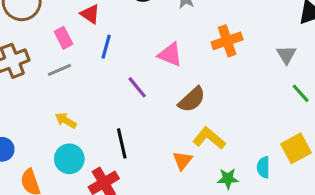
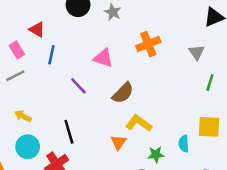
green line: (301, 93) -> (210, 83), turned 63
yellow square: (296, 148) -> (209, 127), turned 35

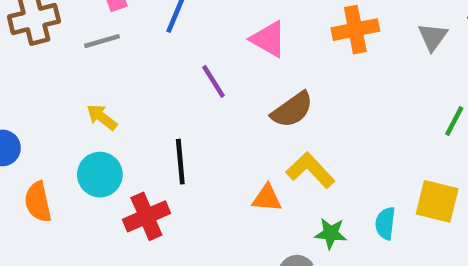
gray triangle: (197, 52) -> (433, 37), moved
orange triangle: (119, 142) -> (267, 198), turned 49

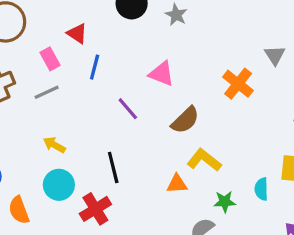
orange cross: (355, 30) -> (238, 84), moved, turned -32

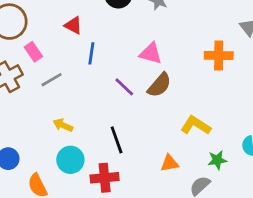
pink rectangle: (50, 59) -> (33, 52), moved
orange cross: (238, 84) -> (219, 55), turned -32
brown semicircle: (185, 120) -> (159, 85), moved
orange triangle: (177, 184) -> (170, 163), moved
red cross: (95, 209) -> (105, 178), turned 32

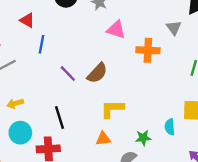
pink triangle: (151, 53) -> (116, 30), moved
yellow arrow: (63, 125) -> (15, 103), turned -42
yellow L-shape: (196, 125) -> (112, 109), moved, turned -35

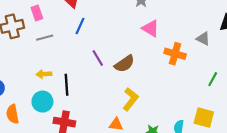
gray triangle: (174, 28) -> (203, 39), turned -40
yellow L-shape: (112, 109) -> (130, 99), turned 115
black line: (60, 118) -> (66, 85), moved

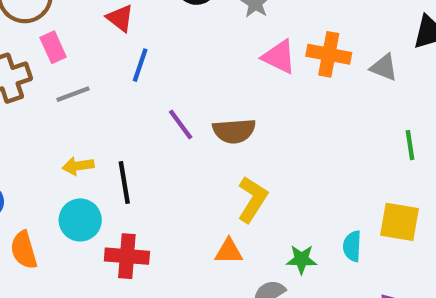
orange cross: (175, 54) -> (329, 54), moved
brown semicircle: (124, 64) -> (234, 131), turned 35
green line: (213, 79) -> (410, 145), turned -32

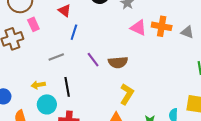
gray line: (73, 94) -> (56, 57), moved
yellow arrow: (78, 166) -> (38, 85), moved

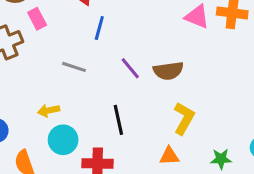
gray line: (56, 57) -> (74, 67), turned 42
black line: (67, 87) -> (118, 120), moved

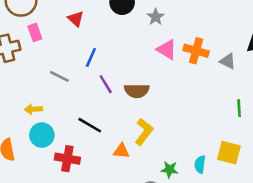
blue line: (99, 28) -> (91, 57), moved
black line: (118, 120) -> (90, 125), turned -55
orange triangle: (169, 156) -> (121, 151), moved

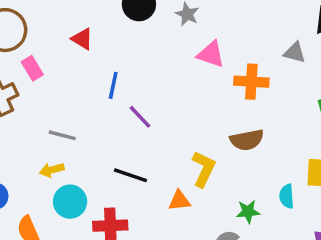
orange cross: (196, 51) -> (251, 82), moved
gray line: (59, 76) -> (62, 135), moved
brown semicircle: (137, 91) -> (247, 140), moved

